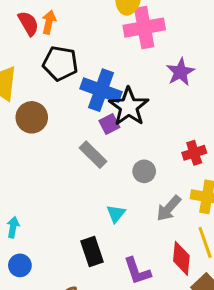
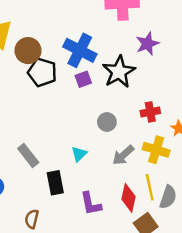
black pentagon: (60, 63) -> (42, 72), moved
black star: (129, 107) -> (119, 72), moved
brown circle: (32, 117) -> (28, 51), moved
gray rectangle: (93, 155) -> (28, 155), moved

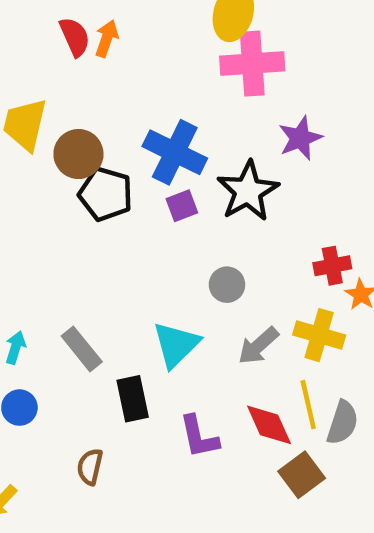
red cross: (150, 112) -> (332, 266), moved
cyan triangle: (79, 154) -> (176, 345), size x1.6
red diamond: (128, 198) -> (269, 425), turned -36

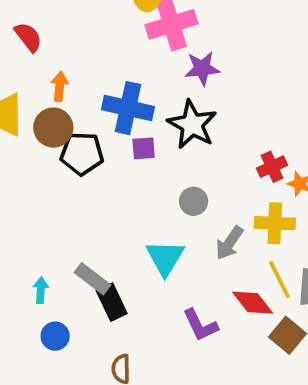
orange arrow: (107, 39) -> (60, 87), moved
purple star: (300, 138) -> (202, 68), moved, turned 30
purple square: (182, 206) -> (144, 148), turned 30
black rectangle: (133, 399) -> (112, 302), moved

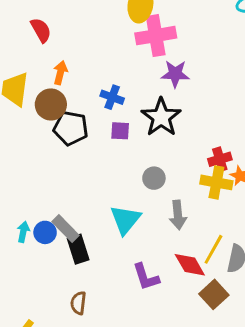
blue cross: (128, 108) -> (112, 97), size x0.6
yellow cross: (275, 223) -> (216, 182), moved
gray arrow: (229, 243) -> (178, 215), turned -48
yellow line: (279, 279) -> (213, 249), turned 48
blue circle: (55, 336) -> (45, 232), moved

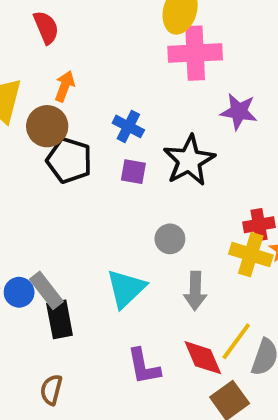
purple star: (175, 74) -> (239, 112), moved

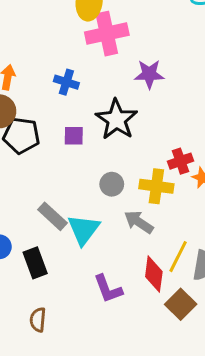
blue cross: (128, 126) -> (66, 82), moved
yellow cross: (251, 255) -> (156, 186), moved
gray rectangle: (46, 290) -> (52, 216), moved
gray arrow: (195, 291) -> (139, 222), turned 132
red diamond: (203, 358) -> (154, 274), turned 40

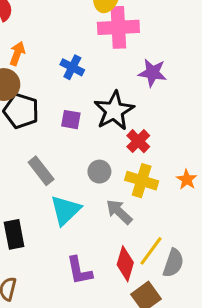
red cross: (180, 161) -> (138, 141), moved, turned -35
gray rectangle: (52, 216) -> (41, 171), moved

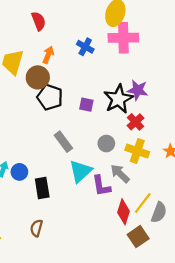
blue cross: (72, 67) -> (85, 47), moved
purple star: (152, 73) -> (138, 90), moved
purple L-shape: (79, 271) -> (101, 186), moved

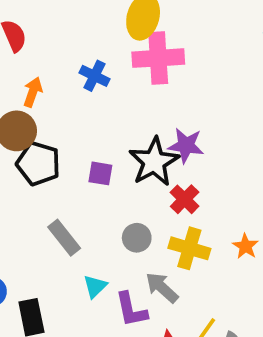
cyan triangle: (81, 171) -> (95, 286), size x0.6

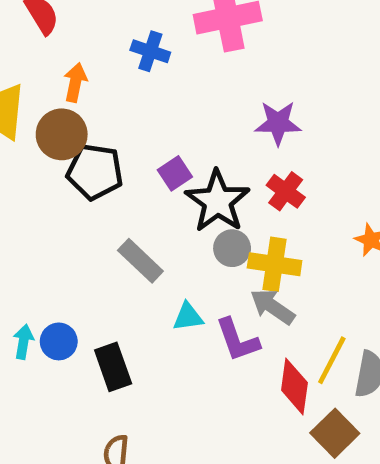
black star: (154, 162) -> (218, 201), moved
purple square: (100, 173) -> (175, 173), turned -35
yellow cross: (189, 248) -> (275, 264), moved
cyan triangle: (95, 286) -> (188, 317), turned 45

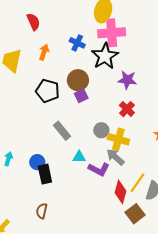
brown circle: (62, 134) -> (78, 80), moved
black star: (218, 201) -> (105, 56), moved
purple L-shape: (238, 340) -> (99, 169), turned -50
blue circle: (59, 341) -> (37, 162), moved

